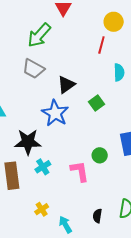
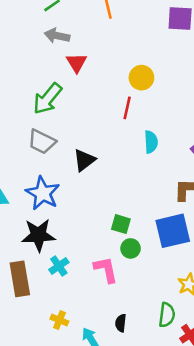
green square: (96, 103) -> (121, 224), moved, turned -35
blue star: (55, 113) -> (43, 193), moved
yellow cross: (42, 209) -> (59, 320), turned -32
black semicircle: (97, 216) -> (121, 323), moved

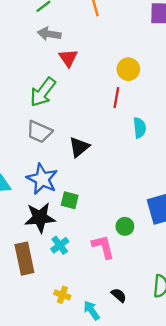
green square: (121, 224) -> (70, 200), moved
black semicircle: (121, 323) -> (119, 295), turned 126

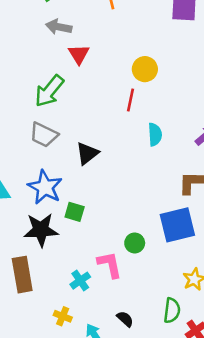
cyan cross: (60, 245) -> (80, 281), moved

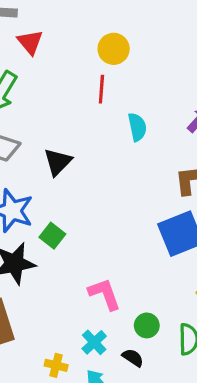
green square: (75, 212) -> (52, 236), turned 30
green circle: (135, 243) -> (147, 325), moved
cyan cross: (80, 281) -> (94, 342), moved

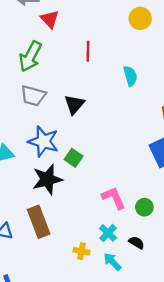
yellow circle: (114, 49) -> (140, 18), moved
red line: (101, 89) -> (88, 51), moved
green circle: (147, 325) -> (144, 207), moved

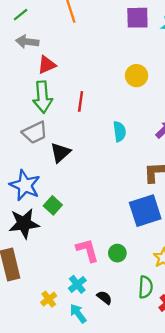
red triangle: (50, 19) -> (47, 65), turned 42
green arrow: (30, 56) -> (43, 97), moved, turned -40
gray trapezoid: (33, 96) -> (35, 133), moved, turned -48
green circle: (144, 207) -> (117, 253), moved
yellow cross: (81, 251) -> (49, 299), turned 35

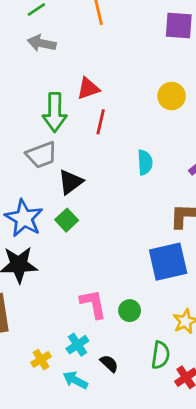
red triangle: (47, 65) -> (88, 88), moved
green square: (53, 205) -> (67, 220), moved
cyan arrow: (78, 313) -> (75, 380), turned -30

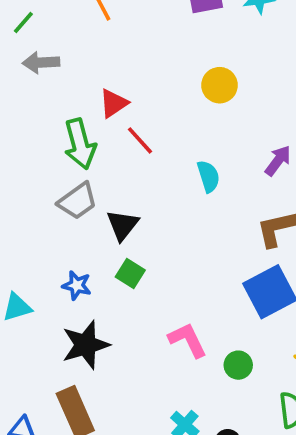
red line: (101, 122) -> (140, 140), turned -40
blue star: (24, 218) -> (77, 285), size x0.6
pink L-shape: (93, 304) -> (188, 340), moved

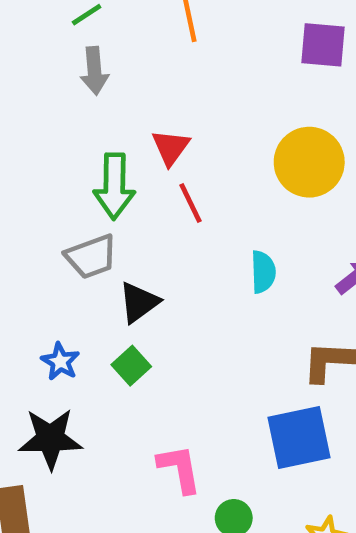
gray arrow: (41, 63) -> (94, 71), turned -108
yellow circle: (220, 85) -> (309, 162), size x1.5
red triangle: (114, 103) -> (171, 147), turned -36

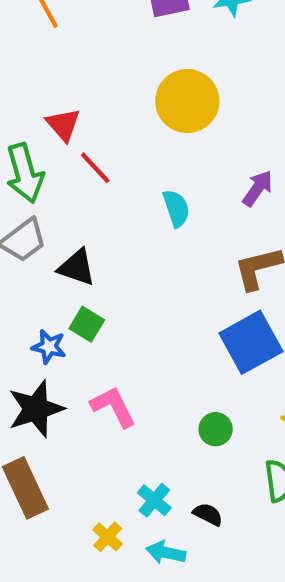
black triangle: (139, 302) -> (77, 267), turned -48
blue star: (60, 362) -> (49, 347), moved
pink L-shape: (179, 469) -> (113, 407), moved

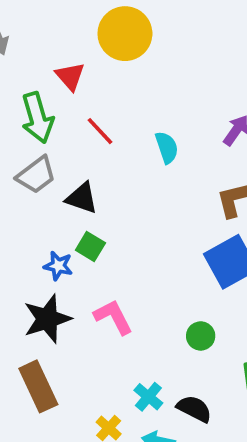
yellow circle: (187, 101) -> (125, 34), moved
red line: (95, 168) -> (100, 131), moved
black semicircle: (208, 514) -> (194, 409), size x1.4

